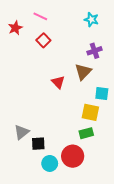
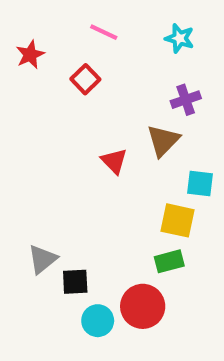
pink line: (40, 16) -> (104, 32), moved

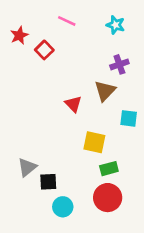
red square: (85, 79) -> (44, 50), moved
yellow square: (177, 220) -> (94, 142), moved
red circle: (143, 306) -> (108, 198), moved

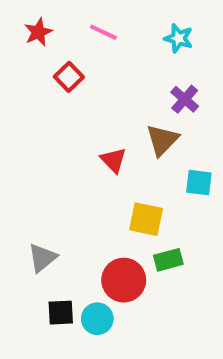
red star: (19, 35) -> (38, 32), moved
purple cross: (119, 64) -> (185, 99), turned -30
black square: (48, 182) -> (61, 313), moved
red circle: (108, 198) -> (124, 280), moved

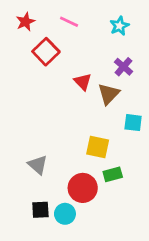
cyan star: (179, 38) -> (119, 26), turned 30
red square: (69, 77) -> (46, 52), size x1.4
red triangle: (114, 160) -> (83, 82), moved
gray triangle: (42, 258) -> (38, 165), moved, turned -40

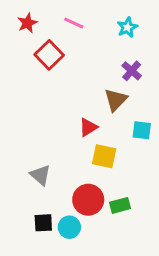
red triangle: (83, 82) -> (88, 127), moved, turned 42
green rectangle: (113, 174) -> (120, 205), moved

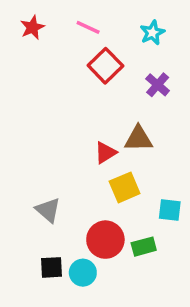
red square: (49, 55) -> (105, 66), moved
brown triangle: (116, 100) -> (138, 139), moved, turned 45
cyan square: (142, 130) -> (170, 210), moved
yellow square: (104, 156) -> (125, 187), turned -35

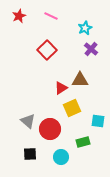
cyan star: (152, 33) -> (85, 28), moved
red square: (105, 66) -> (47, 50), moved
red circle: (105, 240) -> (50, 129), moved
cyan circle: (83, 273) -> (61, 157), moved

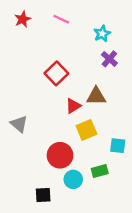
red square: (47, 50) -> (56, 73), moved
gray triangle: (28, 121) -> (19, 124), moved
black square: (30, 154) -> (43, 195), moved
cyan circle: (61, 157) -> (73, 179), moved

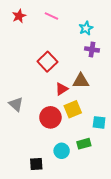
purple cross: (109, 59) -> (92, 49), turned -32
red circle: (60, 155) -> (50, 117), moved

